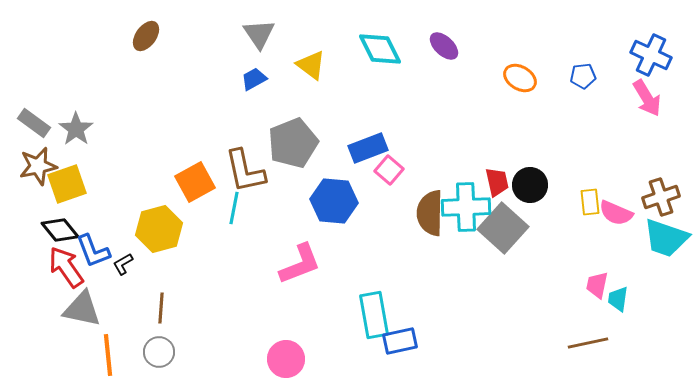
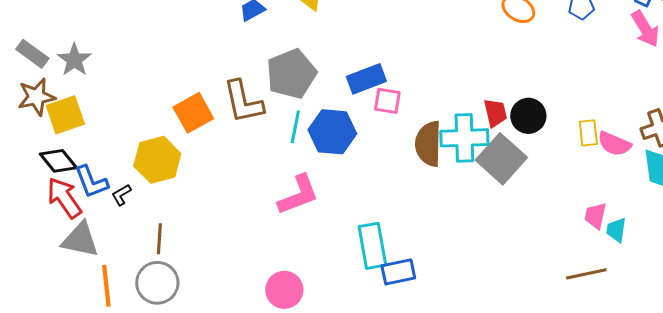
pink square: (389, 170) -> (387, 101), turned -32
cyan line: (234, 208) -> (295, 127), moved
gray circle: (159, 352) -> (157, 283), size x1.4

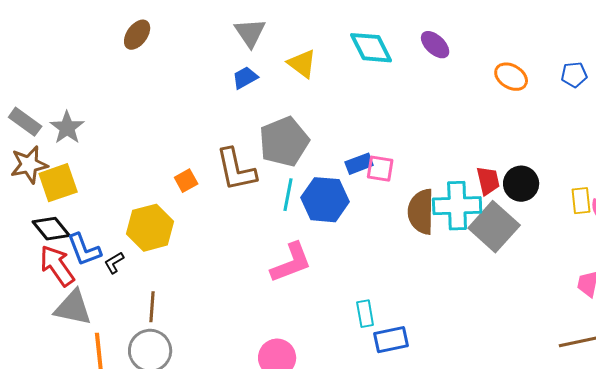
blue rectangle: (366, 79) -> (359, 164), moved, size x0.7
orange square: (193, 113) -> (186, 181), size x0.6
cyan rectangle: (372, 246) -> (365, 314), size x0.6

